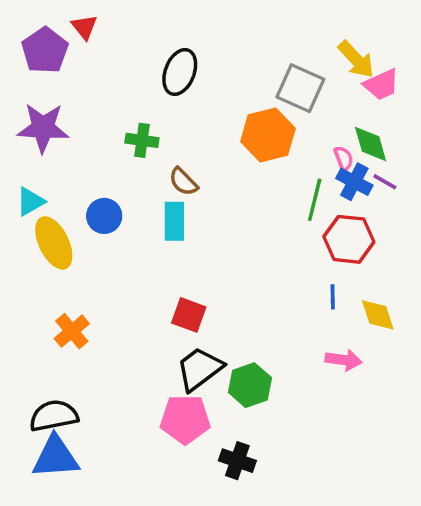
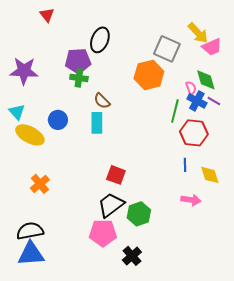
purple pentagon: (45, 50) -> (78, 61), moved, turned 30
cyan triangle: (30, 202) -> (17, 112), turned -42
yellow ellipse: (54, 243) -> (30, 135), turned -36
red square: (189, 315) -> (116, 175), moved
black cross: (237, 461) -> (132, 256), turned 30

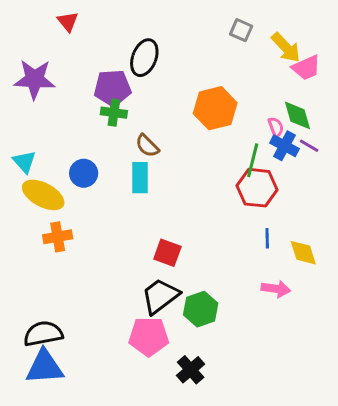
gray square: (167, 49) -> (241, 30), moved, size x0.6
purple star: (24, 71) -> (34, 79), moved
red hexagon: (194, 133) -> (257, 188), moved
orange cross: (40, 184) -> (58, 237), moved, turned 30

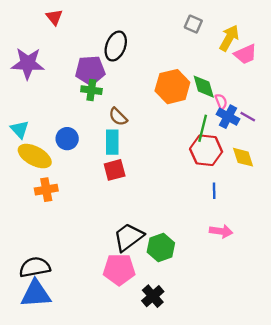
yellow arrow: (286, 48) -> (229, 38), turned -108
green diamond: (297, 115) -> (204, 87), moved
red square: (167, 253) -> (115, 170), moved, turned -35
yellow diamond: (303, 253) -> (243, 157), moved

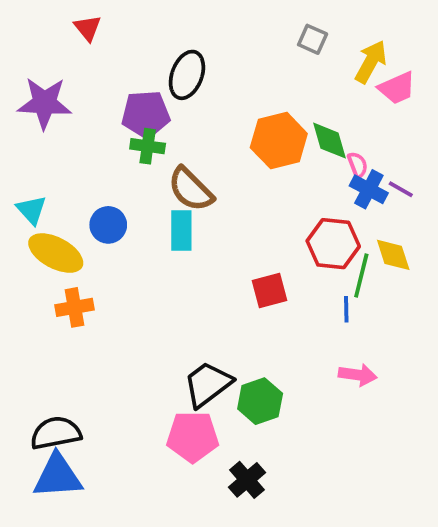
brown semicircle: (118, 117) -> (191, 189), size x1.5
green line: (203, 128) -> (361, 276), moved
red square: (115, 170) -> (269, 291), moved

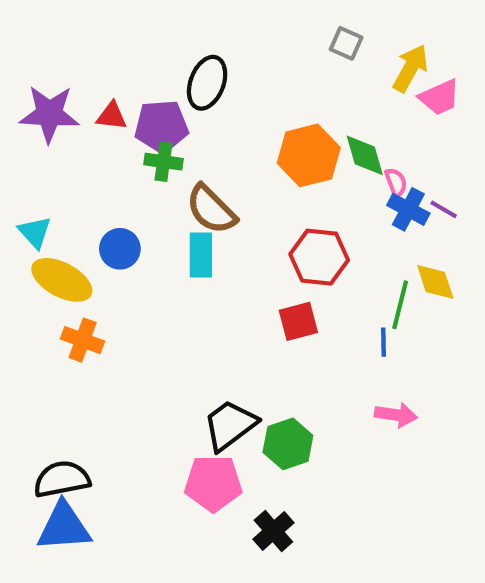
red triangle: (88, 28) -> (112, 116), moved, turned -44
red hexagon: (333, 244) -> (319, 257), moved
orange cross: (74, 307) -> (83, 340), turned 30

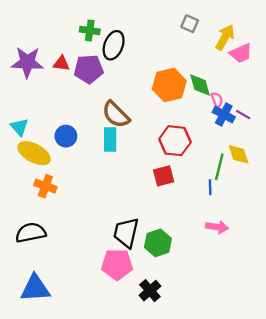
green cross: (163, 162) -> (90, 30), moved
black trapezoid: (230, 425) -> (126, 233), turned -40
black semicircle: (62, 479) -> (31, 233), moved

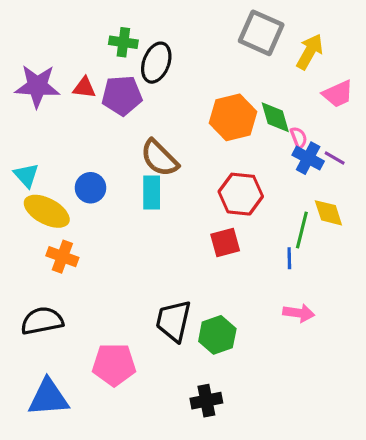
gray square: (190, 24) -> (261, 33), size x1.8
pink trapezoid: (241, 53) -> (338, 94), moved
pink pentagon: (117, 264) -> (114, 365), moved
black cross: (150, 291) -> (206, 401), turned 30

